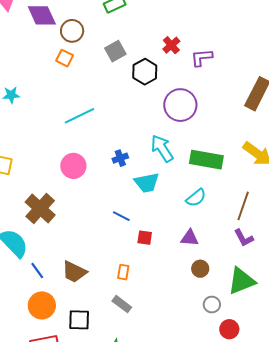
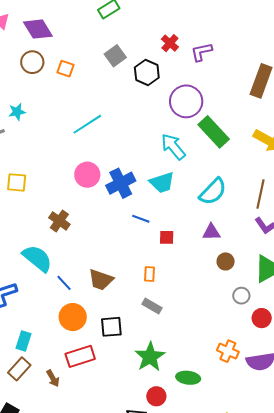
brown circle: (72, 31) -> (32, 62), moved
blue cross: (120, 158) -> (121, 183), moved, size x1.8
green rectangle: (206, 160) -> (214, 132), moved, turned 44
cyan semicircle: (196, 198) -> (213, 192), size x1.4
brown cross: (40, 208) -> (59, 221), size x0.7

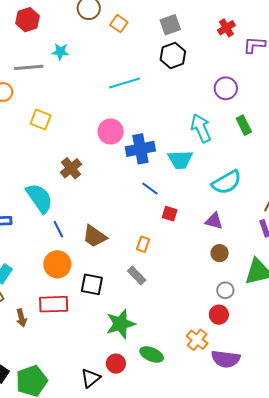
black hexagon: (147, 73) -> (173, 56), moved
purple circle: (186, 101) -> (226, 88), size x0.7
green rectangle: (214, 132) -> (244, 125), size x0.6
red circle: (262, 318) -> (219, 315), moved

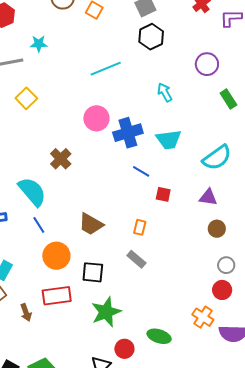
yellow square: (41, 120) -> (26, 98), moved, turned 30
cyan arrow: (201, 128) -> (165, 92), moved, size x0.7
blue line: (58, 229) -> (39, 225), moved
green star: (121, 324) -> (106, 312), moved

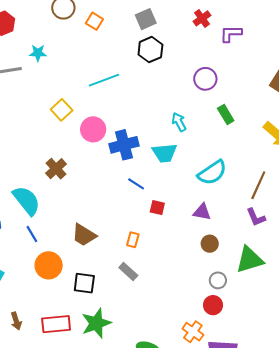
cyan arrow: (165, 92) -> (179, 122), moved
yellow square: (26, 98) -> (62, 110), moved
red rectangle: (57, 296) -> (56, 324), moved

